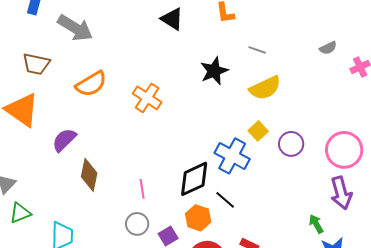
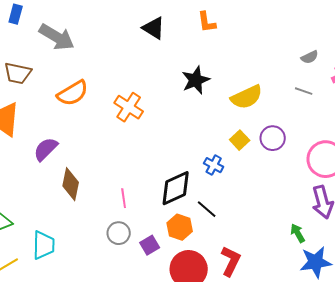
gray line: (257, 50) -> (304, 91), moved
purple circle: (291, 144) -> (273, 138), moved
blue cross: (232, 156) -> (214, 165), size x0.6

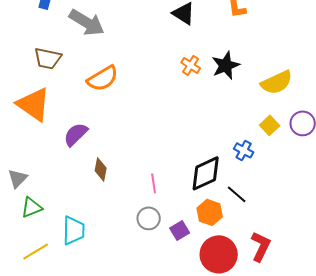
orange cross: (129, 107) -> (191, 65), moved, size x0.7
brown diamond: (71, 184) -> (101, 169), size x0.7

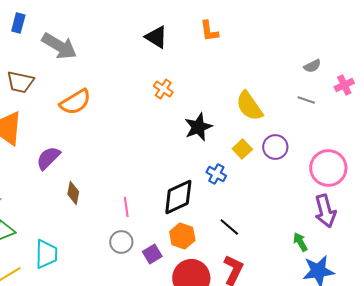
black star: (226, 65) -> (198, 127), moved
yellow semicircle: (277, 82) -> (249, 106), turned 80
black line: (237, 194) -> (229, 227), moved

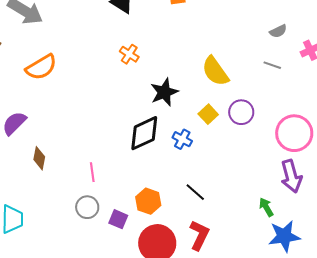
black diamond: (178, 197) -> (144, 133), moved
purple square: (152, 254) -> (118, 219), turned -36

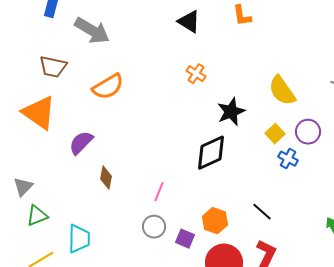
blue cross: (182, 139) -> (288, 159), moved
pink line: (92, 172) -> (159, 192), turned 30

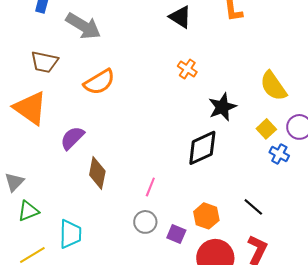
brown diamond: (106, 178) -> (97, 173), size x1.4

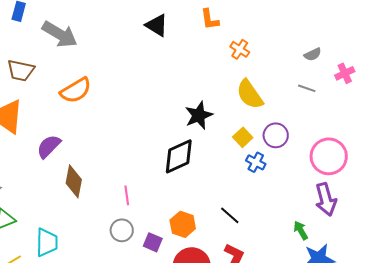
orange cross: (187, 69) -> (240, 49), moved
pink line: (150, 187) -> (127, 195), turned -30

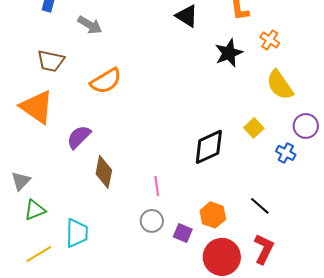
gray arrow: (60, 34) -> (90, 25), size x0.7
black star: (199, 115) -> (229, 53), moved
yellow square: (243, 137) -> (254, 128), moved

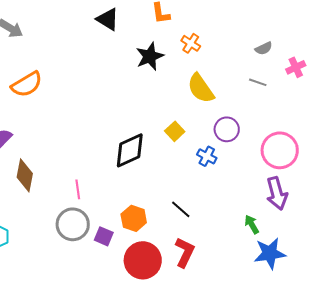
gray circle: (152, 221) -> (73, 224), size x1.4

